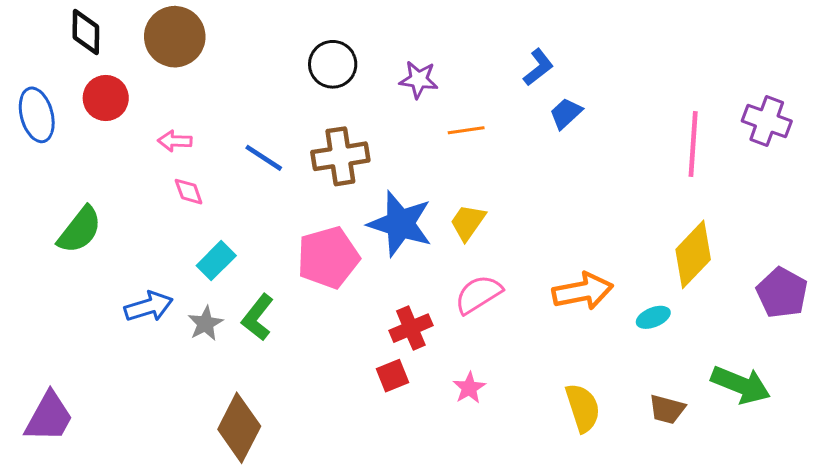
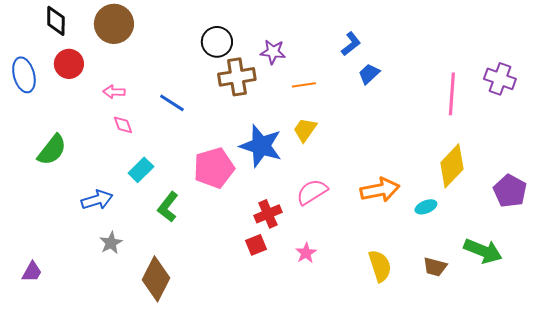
brown cross: (340, 156) -> (237, 77), moved
yellow trapezoid: (468, 222) -> (305, 130), moved
gray star: (205, 323) -> (111, 243), moved
purple trapezoid: (49, 417) -> (32, 272), size x0.6

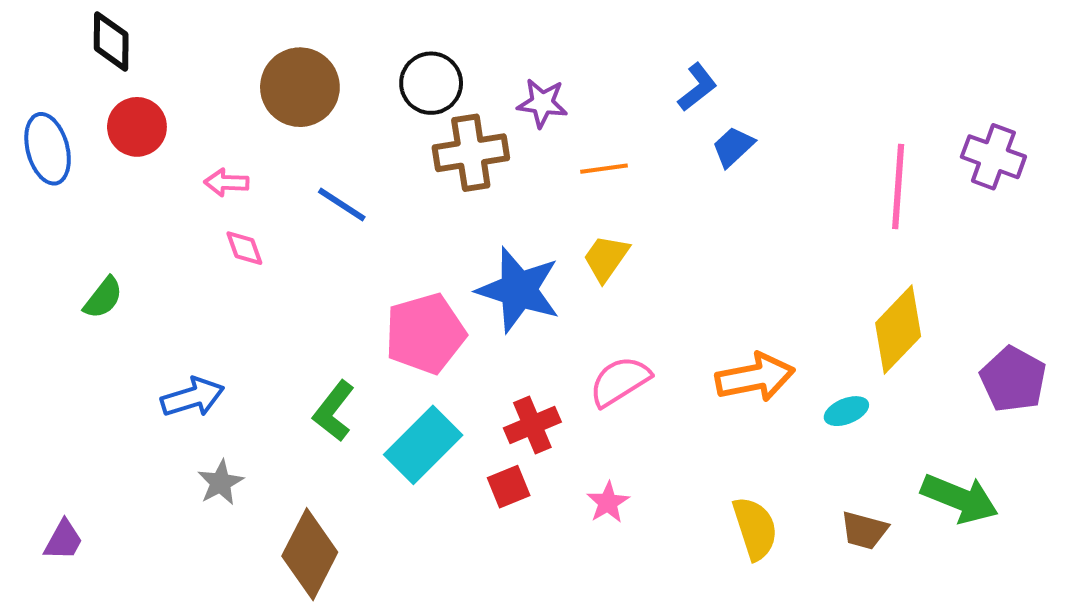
brown circle: (114, 24) -> (300, 87), moved
green semicircle: (52, 150) -> (103, 298), size x0.7
cyan rectangle: (141, 170) -> (423, 445), moved, size x1.5

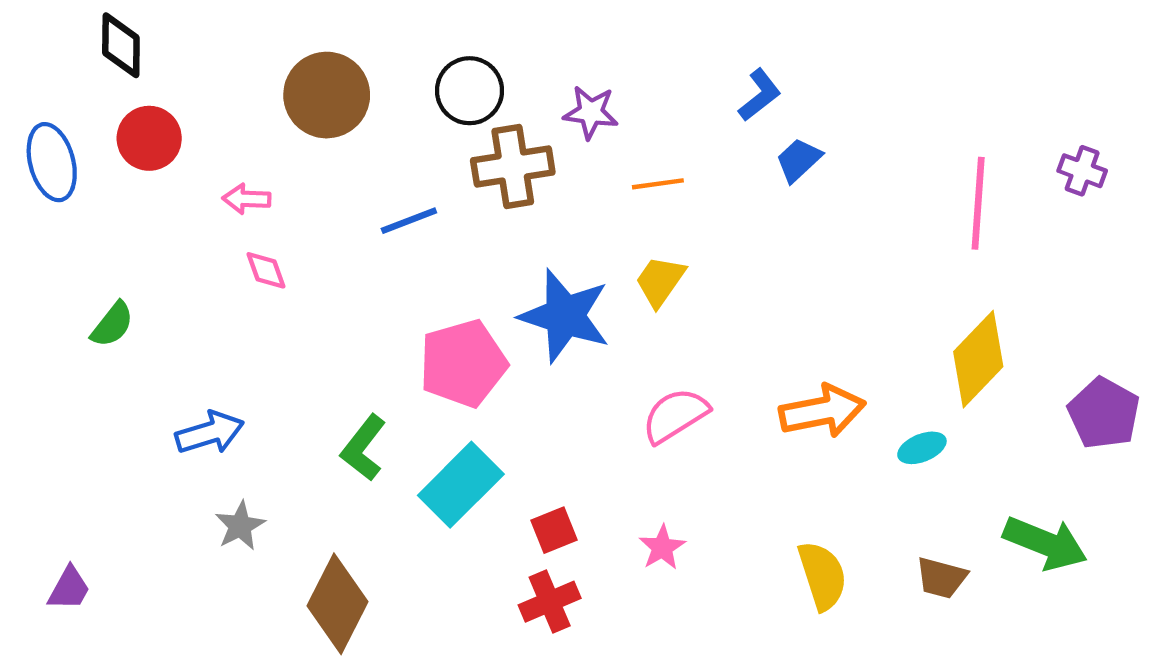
purple cross: (993, 157) -> (1082, 171), size x0.7
blue line: (342, 204) -> (409, 221), moved, turned -54
red cross: (532, 425) -> (550, 602), moved

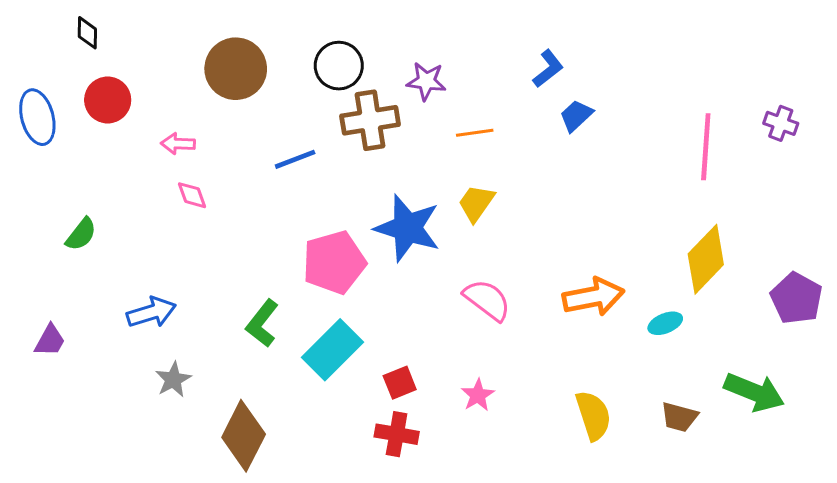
black diamond: (121, 45) -> (87, 33), size x0.7
pink semicircle: (675, 415) -> (487, 300), turned 69
purple trapezoid: (69, 589) -> (50, 340), moved
red cross: (550, 602) -> (397, 434), turned 33

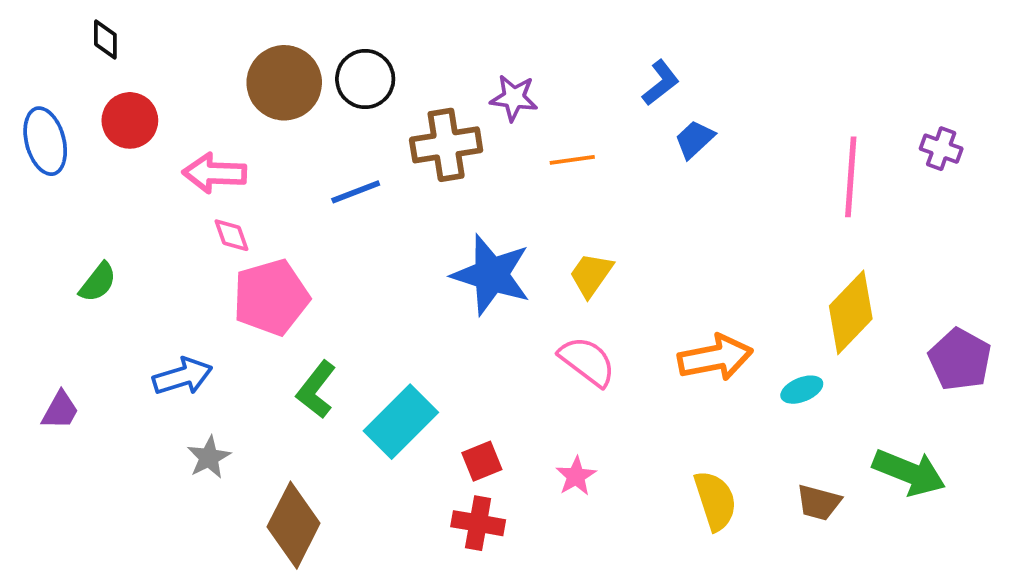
black circle: (339, 66) -> (365, 79), moved
pink arrow: (178, 144) -> (215, 173), size x1.5
yellow trapezoid: (476, 203) -> (591, 275), moved
pink pentagon: (334, 262) -> (271, 297), moved

